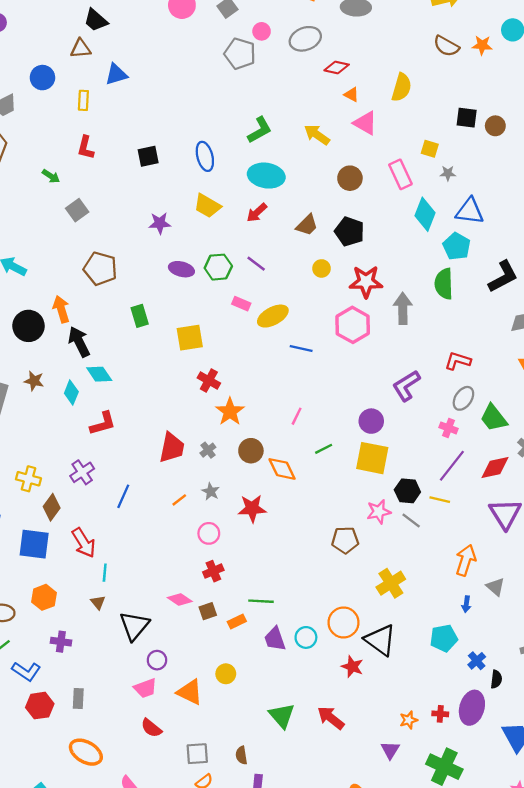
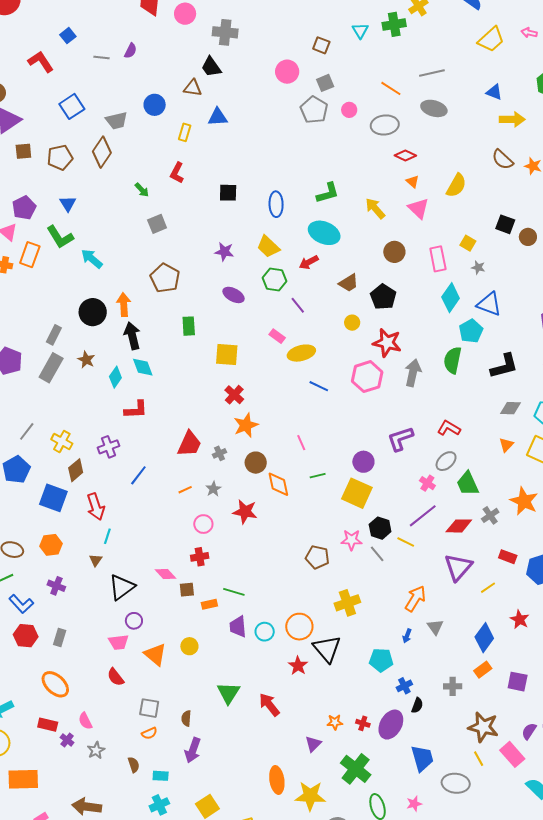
gray pentagon: (240, 54) -> (314, 110), moved
green hexagon: (218, 267) -> (275, 280), moved
pink line: (297, 416) -> (301, 443), turned -63

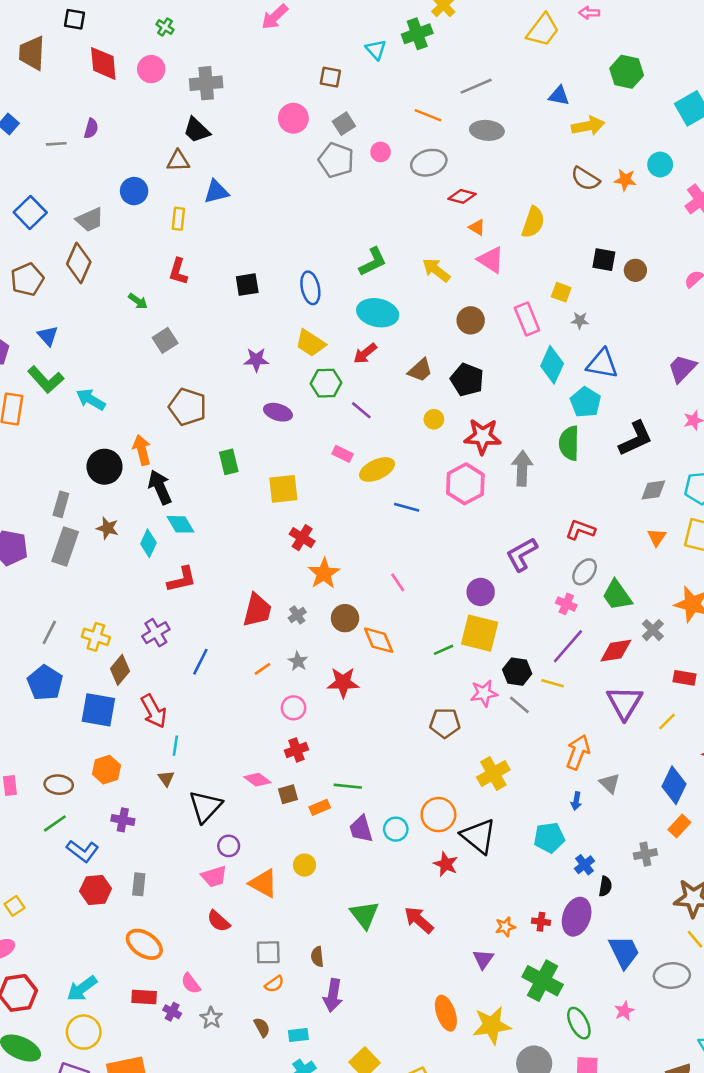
green line: (318, 476) -> (444, 650), moved

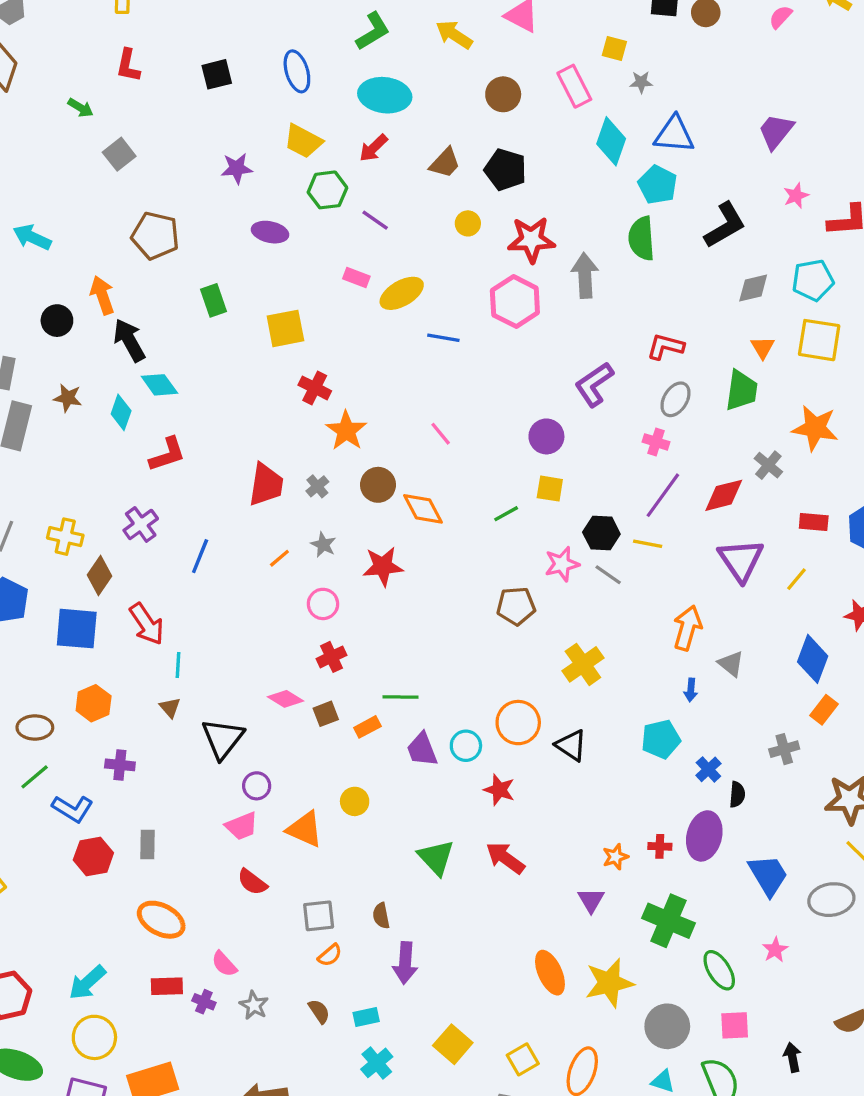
black circle: (105, 467) -> (57, 321), size x0.7
green trapezoid: (617, 595) -> (742, 390), moved, turned -132
yellow square: (480, 633) -> (550, 489), size x0.6
black triangle: (478, 836) -> (571, 745), size x0.7
red star: (446, 864) -> (499, 790), moved

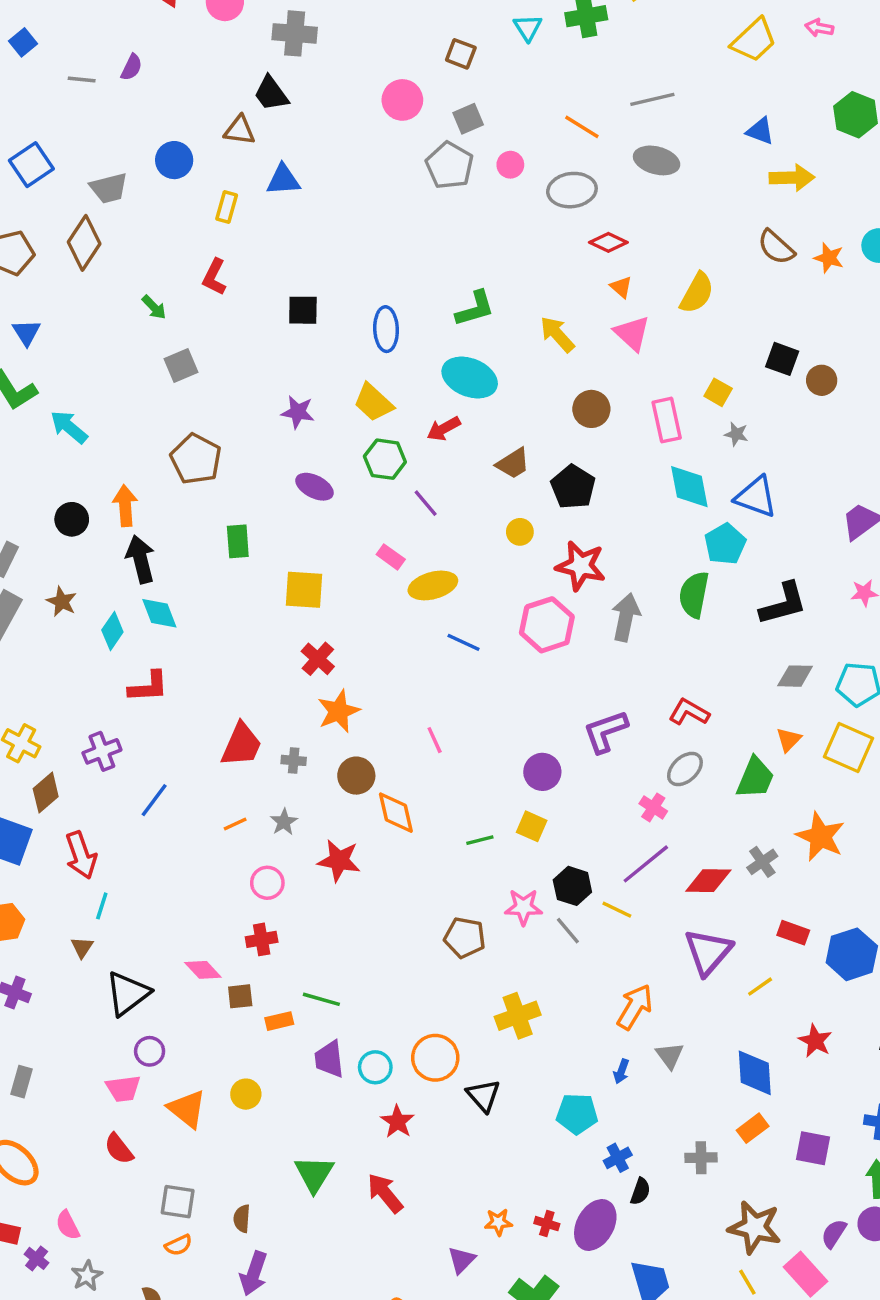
cyan diamond: (611, 141) -> (689, 487), turned -45
gray cross: (317, 486) -> (294, 760), turned 30
blue diamond: (813, 659) -> (755, 1073), turned -39

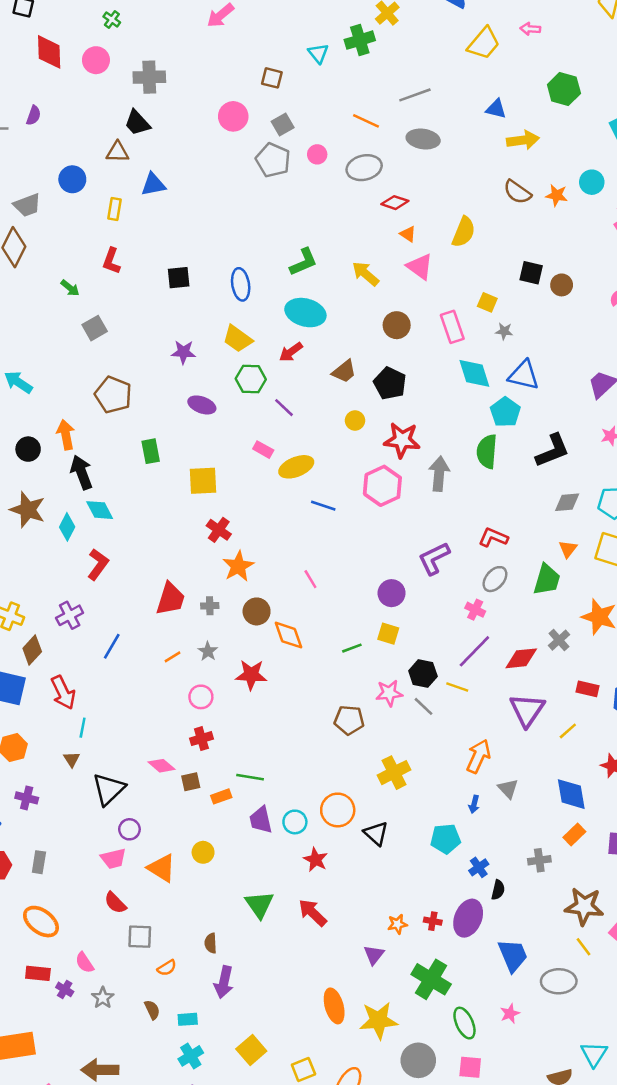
brown star: (62, 602) -> (28, 510), size x1.6
red L-shape: (148, 687) -> (98, 564), turned -44
gray square: (178, 1202) -> (140, 937), moved

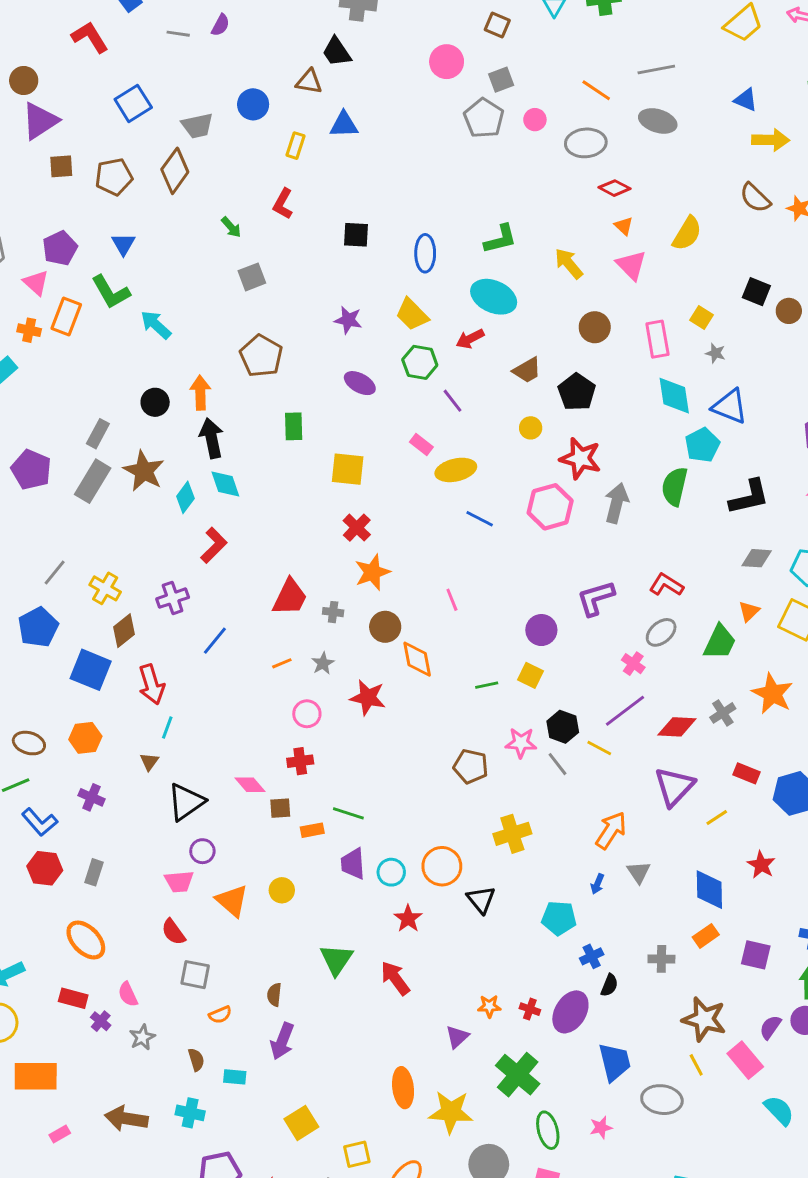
cyan cross: (191, 1056) -> (190, 1113), moved, turned 35

